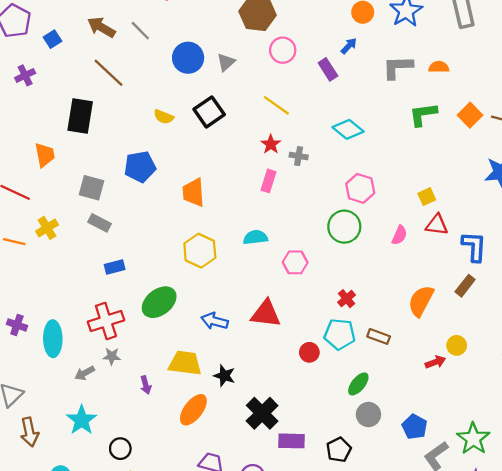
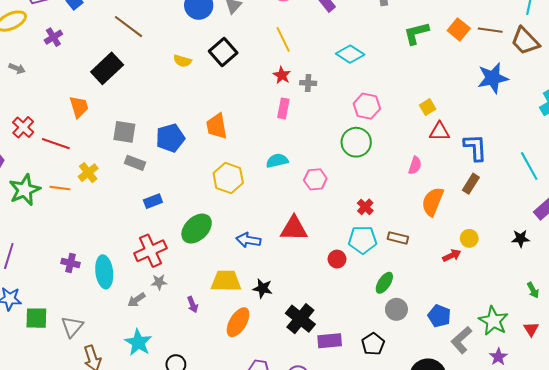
yellow line: (276, 105) -> (283, 39), turned 35
black rectangle: (80, 116) -> (107, 68), turned 44
blue pentagon: (140, 167) -> (170, 138), moved
pink semicircle: (399, 235) -> (415, 165), moved

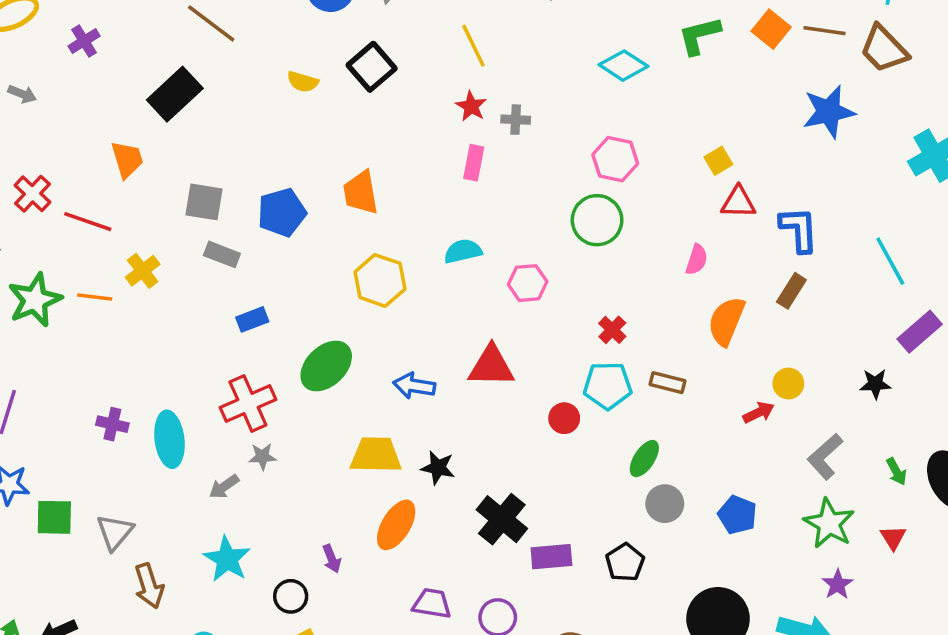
cyan diamond: (350, 54) -> (624, 66), moved
purple arrow: (193, 304) -> (332, 559), moved
gray L-shape: (461, 340) -> (825, 457), moved

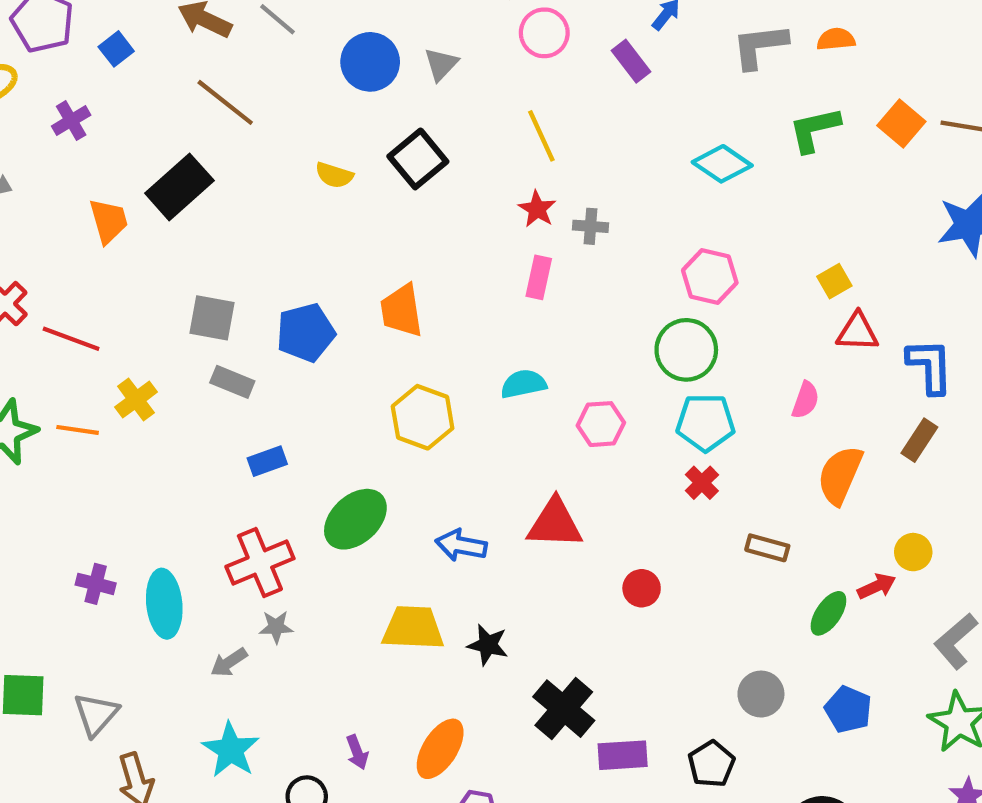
orange trapezoid: (127, 159) -> (109, 221), moved
cyan pentagon: (608, 386) -> (706, 422), moved
green ellipse: (644, 459) -> (828, 613), moved
orange ellipse: (396, 525) -> (440, 749), moved

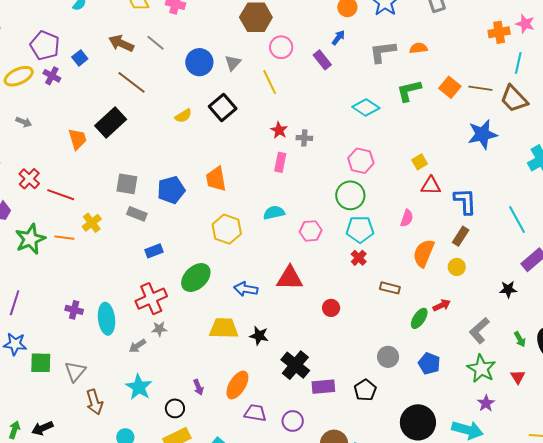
purple cross: (71, 121) -> (52, 76), moved, turned -30
yellow line: (541, 136) -> (270, 82), moved
yellow semicircle: (334, 175) -> (183, 116), turned -48
yellow circle: (913, 552) -> (457, 267), moved

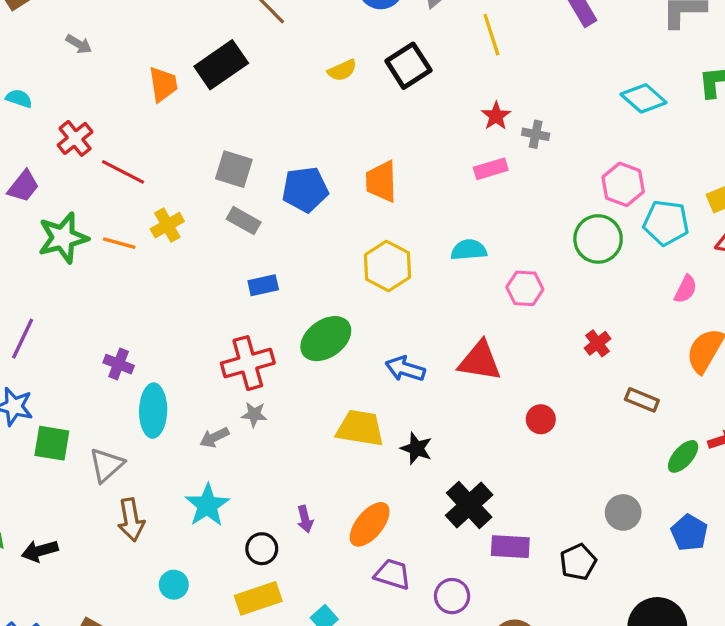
pink rectangle: (280, 162) -> (491, 169), turned 54
cyan pentagon: (360, 229) -> (666, 223), moved
cyan ellipse: (106, 319) -> (153, 411), moved

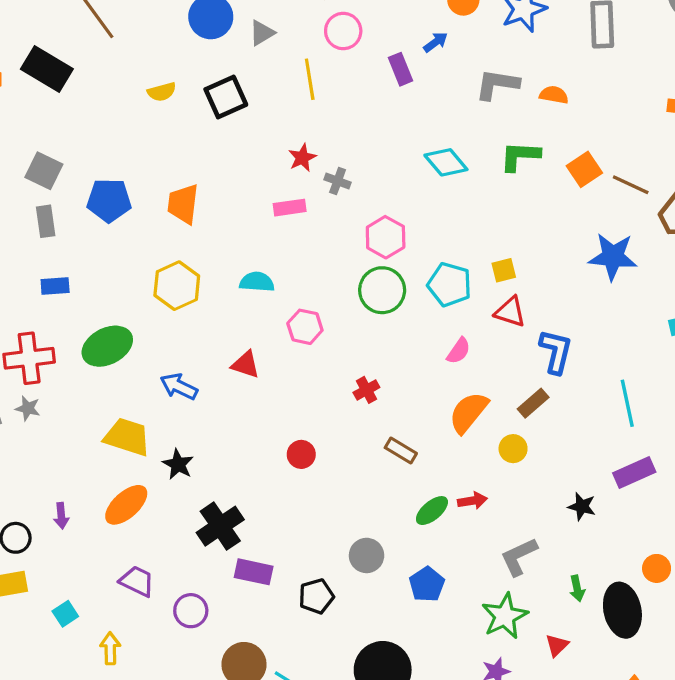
black rectangle: (221, 65) -> (47, 69), turned 57
pink hexagon: (623, 184) -> (386, 237), moved
gray rectangle: (244, 221) -> (46, 221), turned 44
red triangle: (480, 361) -> (246, 365), moved, size x0.7
orange ellipse: (370, 524) -> (126, 505), moved

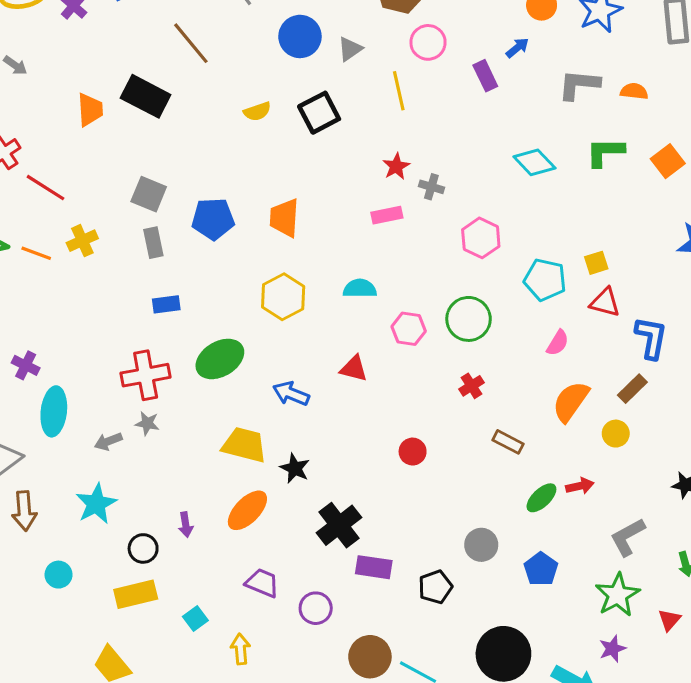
green circle: (382, 290) -> (469, 319), moved

